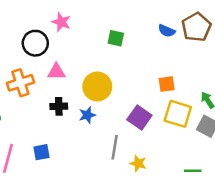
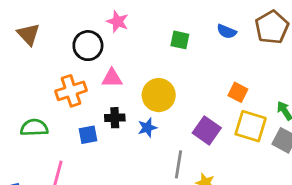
blue semicircle: (167, 31) -> (227, 31), moved
orange square: (167, 84) -> (238, 92), turned 35
blue square: (41, 152) -> (88, 135), moved

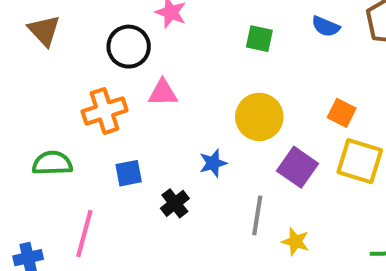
yellow circle: (159, 95) -> (259, 117), moved
black cross: (115, 118) -> (175, 203), moved, turned -36

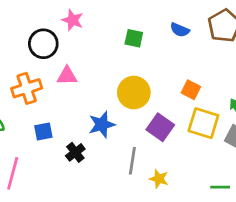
blue star: (213, 163) -> (102, 125), size x1.4

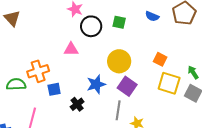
black circle: (43, 44) -> (91, 26), moved
orange cross: (27, 88) -> (38, 71), moved
purple square: (160, 127) -> (127, 86), moved

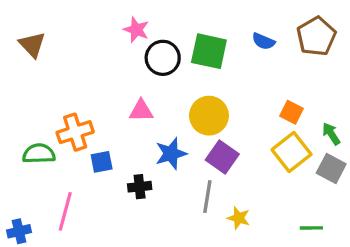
green square: (119, 22) -> (209, 51), size x1.6
pink triangle: (71, 49) -> (141, 111), moved
orange square: (160, 59) -> (292, 112), moved
yellow square: (169, 83) -> (292, 152), turned 35
black cross: (77, 104) -> (140, 187), turned 32

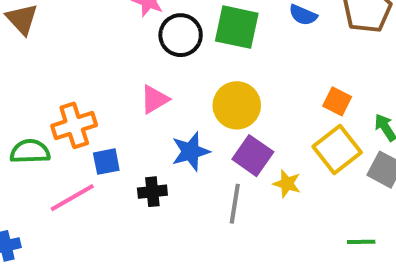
pink triangle: (141, 111) -> (154, 99), turned -30
pink line: (65, 211) -> (72, 198), moved, turned 45
yellow star: (239, 218) -> (287, 184), moved

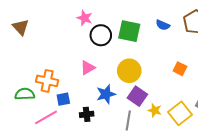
orange cross: (74, 125) -> (47, 81), turned 30
yellow square: (337, 150) -> (180, 113), moved

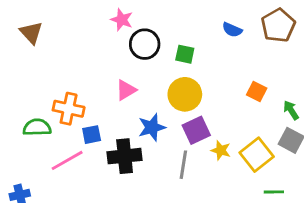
green square: (129, 31) -> (185, 54), moved, size x0.6
purple square: (137, 96) -> (196, 130), turned 30
black cross: (87, 114) -> (125, 156), size x1.6

